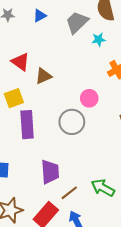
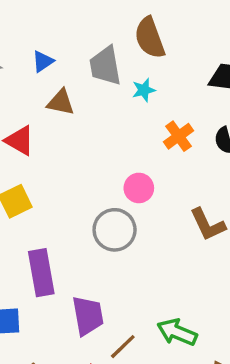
gray trapezoid: (77, 22) -> (105, 66), turned -50
brown triangle: (43, 76) -> (61, 102), moved, turned 42
purple rectangle: (27, 125) -> (41, 273), moved

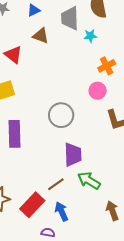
pink circle: (139, 188) -> (98, 91), moved
purple trapezoid: (88, 316) -> (73, 155), moved

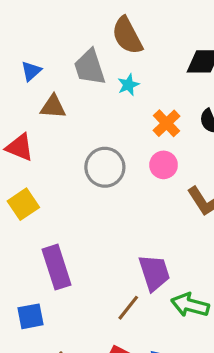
gray circle: (61, 115) -> (105, 167), moved
brown line: (56, 184) -> (128, 308), moved

